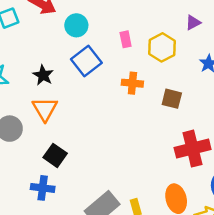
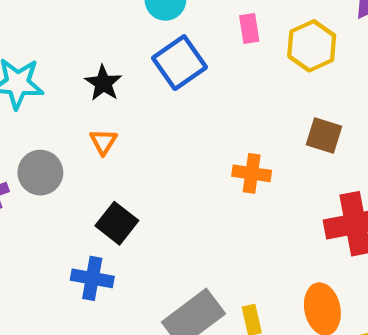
orange cross: (132, 83) -> (252, 173), moved
orange triangle: (45, 109) -> (103, 142), size x0.6

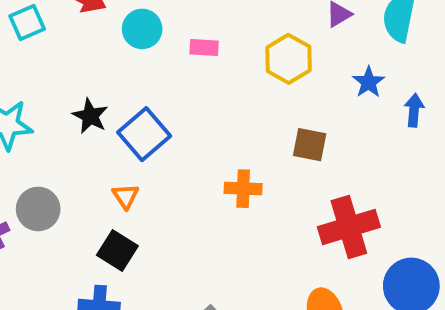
pink rectangle: (249, 29) -> (204, 48), moved, turned -72
blue square: (180, 63) -> (144, 134), moved
orange triangle: (103, 142) -> (126, 196), moved

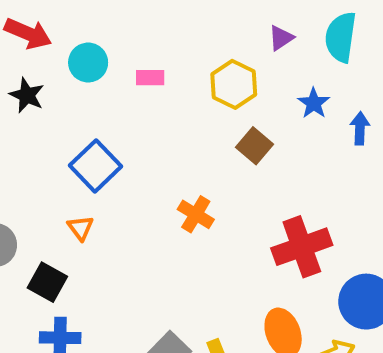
black star: (90, 116) -> (27, 95), moved
brown square: (310, 145) -> (255, 146), moved, turned 32
orange cross: (243, 189) -> (196, 214), turned 32
black square: (117, 250) -> (47, 282), moved

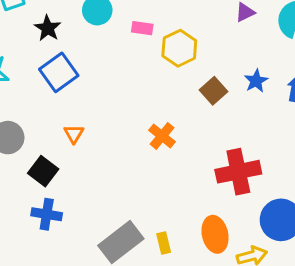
yellow hexagon: (234, 84) -> (179, 48), moved
blue star: (314, 103) -> (256, 81), moved
blue square: (96, 166) -> (59, 72), moved

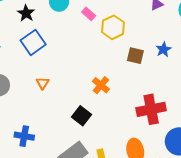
pink rectangle: (142, 28) -> (89, 14), turned 32
brown square: (214, 91) -> (135, 56), turned -36
black square: (43, 171) -> (82, 116), moved

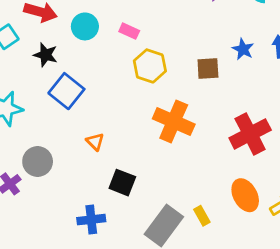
yellow hexagon: (113, 27) -> (150, 66), moved
orange cross: (101, 85) -> (174, 121), size x1.6
black square: (82, 116) -> (122, 183), moved

